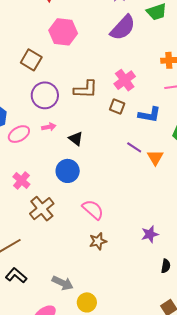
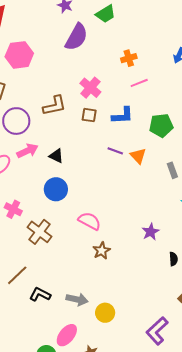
pink arrow: (49, 127) -> (27, 151), size x1.5
black L-shape: (16, 275) -> (40, 294), moved

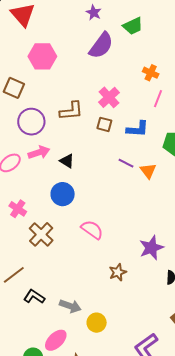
orange cross: (129, 58) -> (151, 73), turned 35
pink line: (139, 83) -> (158, 99), turned -54
purple star: (151, 232) -> (151, 248), size x1.4
brown star: (102, 251) -> (118, 272), moved

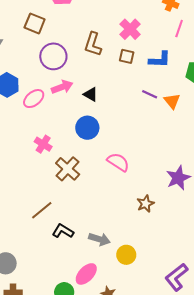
brown L-shape: (71, 111) -> (93, 44), turned 115

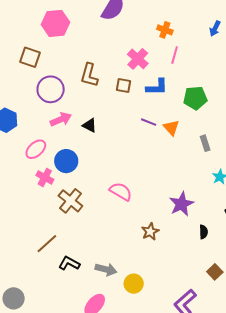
pink cross: (130, 29) -> (138, 59), moved
pink ellipse: (34, 99) -> (36, 149), moved
blue circle: (87, 128) -> (66, 161), moved

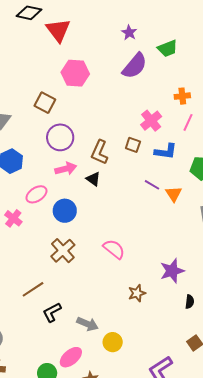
orange cross: (165, 30) -> (182, 96), turned -35
brown L-shape: (89, 75) -> (100, 152), moved
pink cross: (45, 177) -> (13, 218), moved
black L-shape: (69, 263) -> (52, 312), turned -65

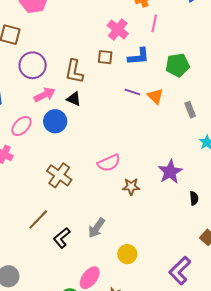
blue circle: (65, 211) -> (55, 121), moved
pink semicircle: (114, 249) -> (109, 163), turned 130
brown star: (137, 293) -> (131, 187), moved, turned 30
gray arrow: (87, 324) -> (97, 228), moved, turned 115

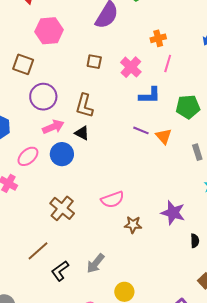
brown square: (105, 57) -> (94, 62), moved
purple star: (170, 172) -> (173, 213), turned -30

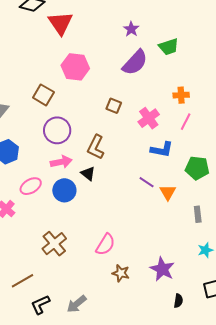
pink semicircle: (112, 199) -> (105, 245), turned -50

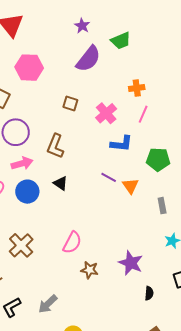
black triangle: (88, 174) -> (61, 183), moved

